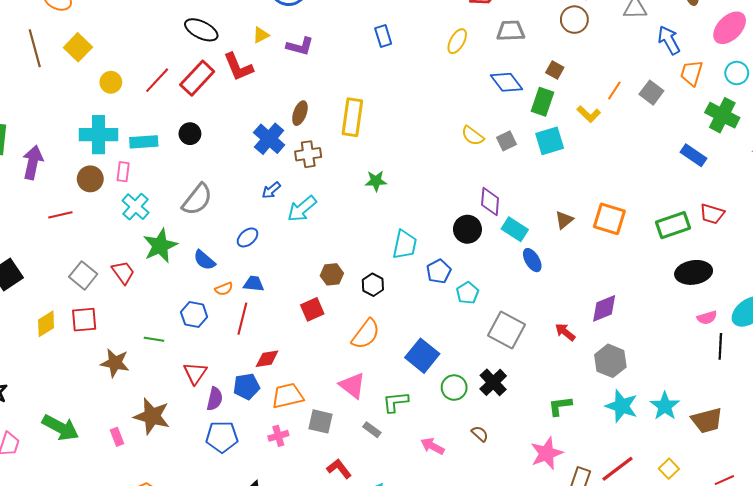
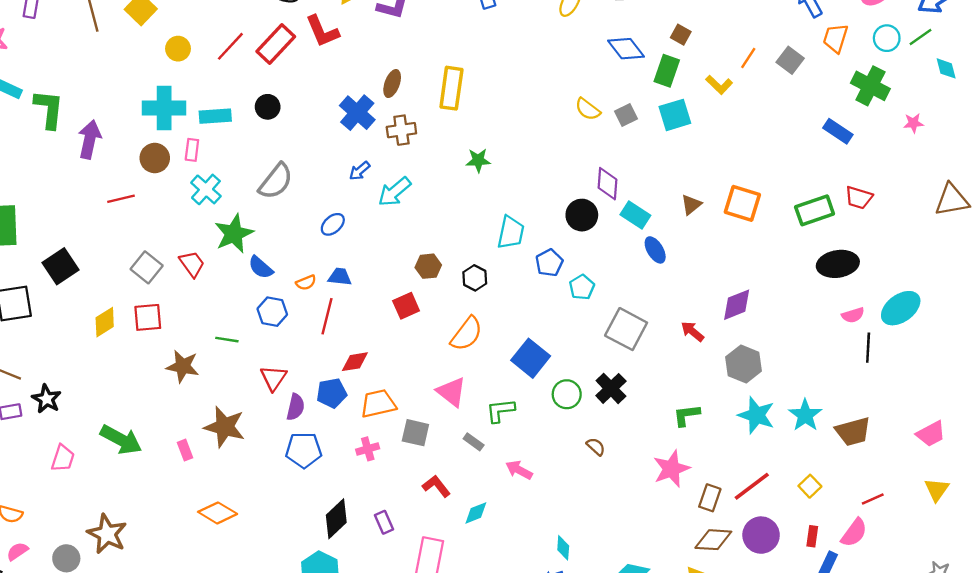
blue semicircle: (204, 260) -> (261, 267), moved
pink arrow: (433, 446) -> (519, 470), moved

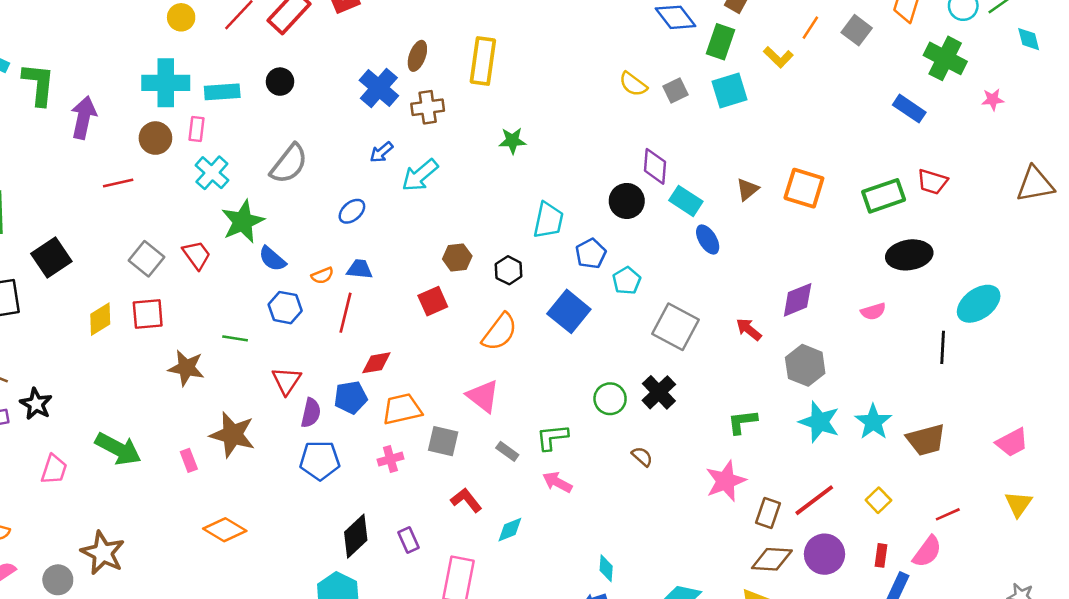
pink semicircle: (853, 315) -> (873, 311), moved
blue square: (531, 358) -> (569, 311), moved
green L-shape: (500, 411) -> (552, 437), moved

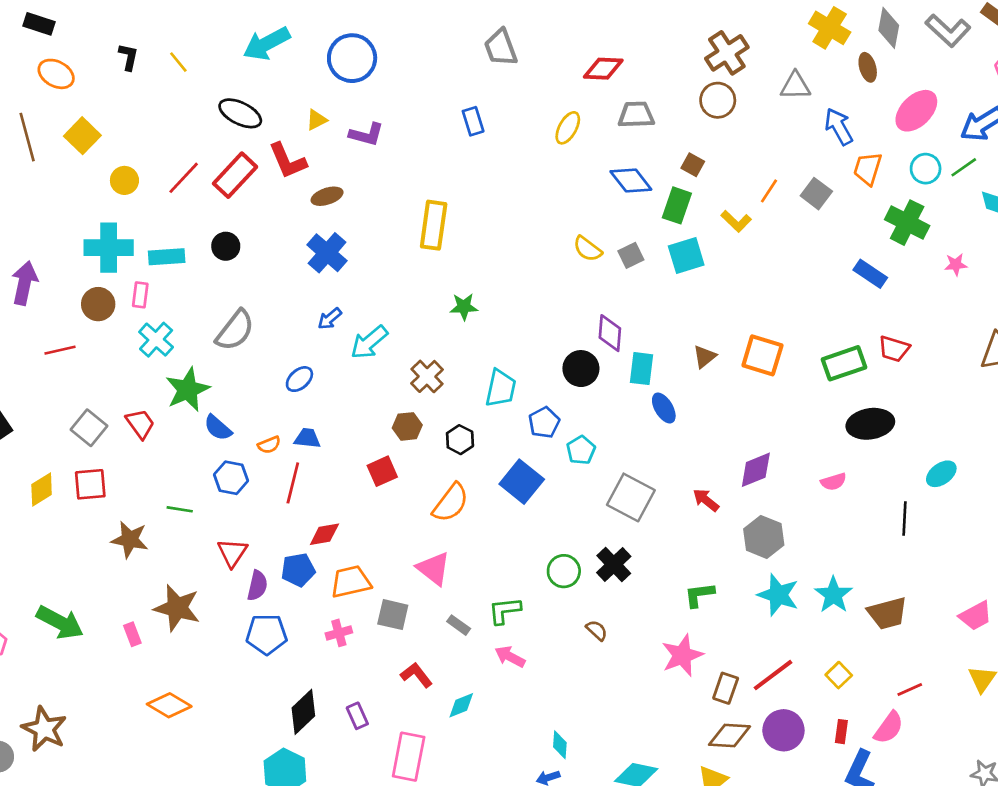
brown ellipse: (417, 56) -> (327, 196), moved, turned 52
brown cross: (428, 107) -> (427, 376), moved, turned -36
cyan rectangle: (686, 201) -> (641, 369), turned 64
cyan ellipse: (979, 304) -> (941, 474), size x0.7

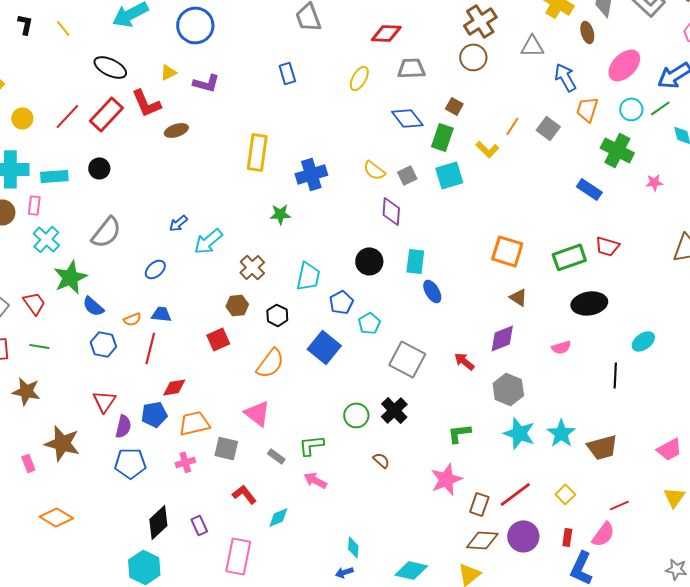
blue cross: (327, 253) -> (311, 174), moved, turned 32
purple diamond: (610, 333) -> (391, 211), moved
brown triangle: (705, 357) -> (518, 297), moved, turned -48
green line: (180, 509) -> (39, 346), moved

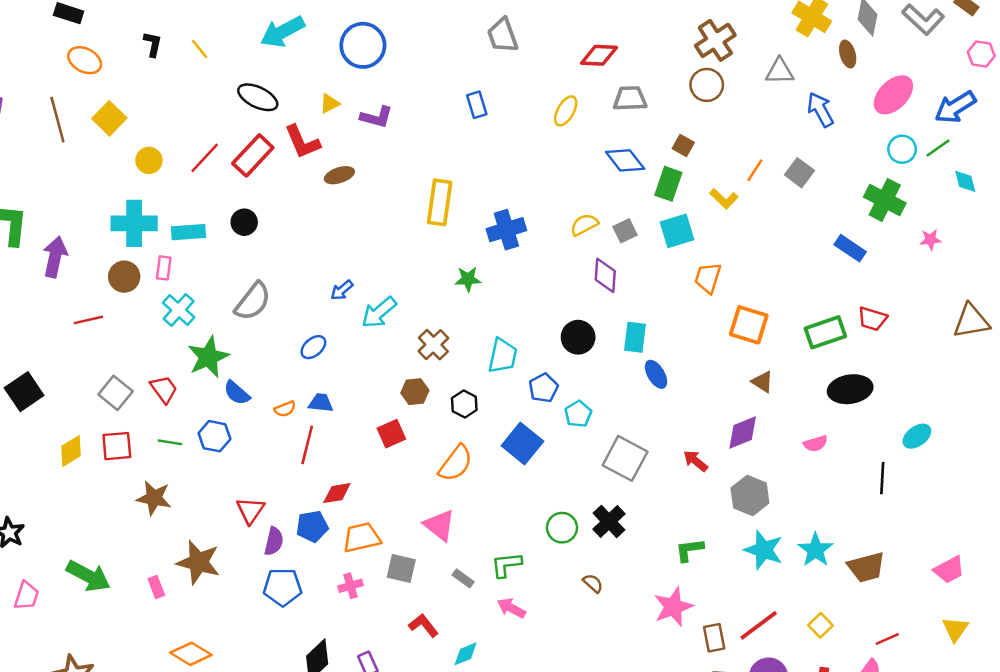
orange trapezoid: (587, 109) -> (708, 278), moved
yellow semicircle: (374, 170) -> (584, 225), turned 115
blue hexagon: (103, 344) -> (214, 436), moved
brown rectangle: (479, 504) -> (714, 638), turned -30

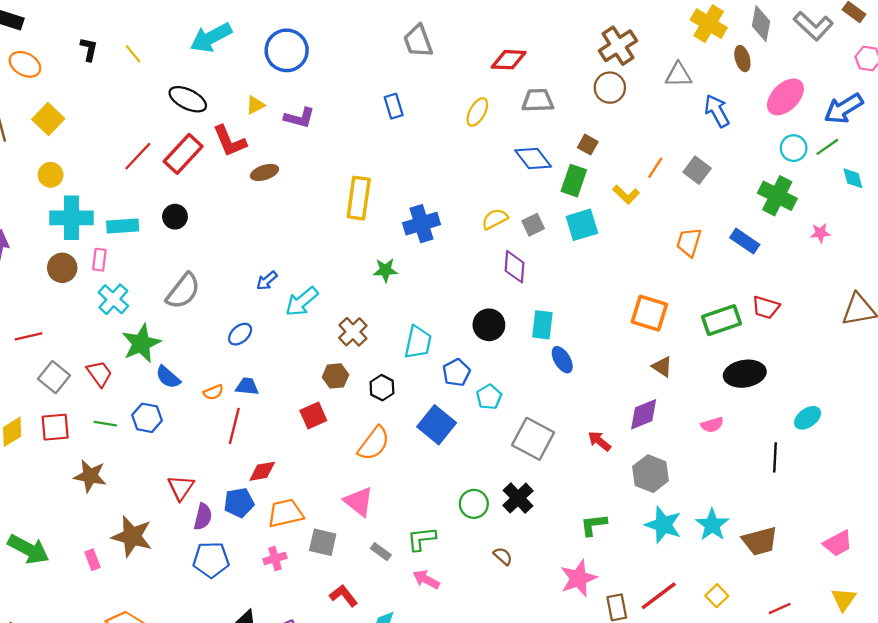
yellow circle: (149, 160) -> (51, 175), moved
orange trapezoid: (708, 278) -> (689, 242), moved
red line: (88, 320) -> (28, 336), moved

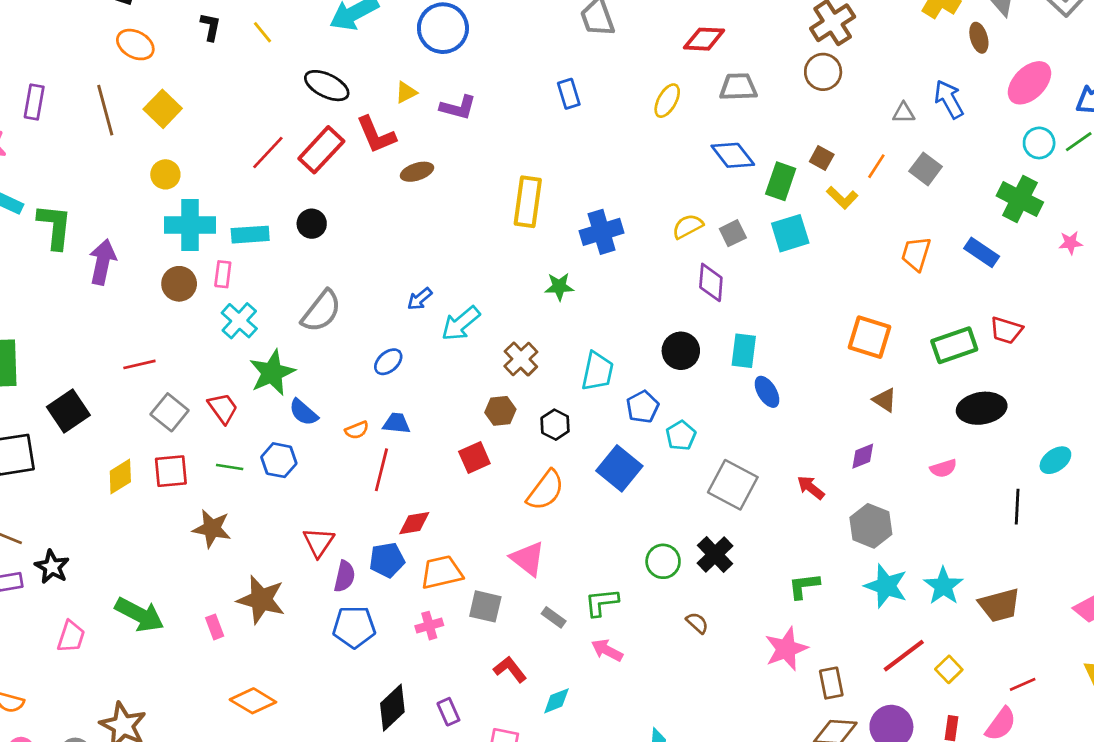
gray triangle: (678, 75) -> (904, 113), moved, size x0.7
brown square: (588, 145) -> (822, 158), moved
purple diamond: (644, 414) -> (863, 456), size x0.7
red line: (659, 596) -> (904, 656), moved

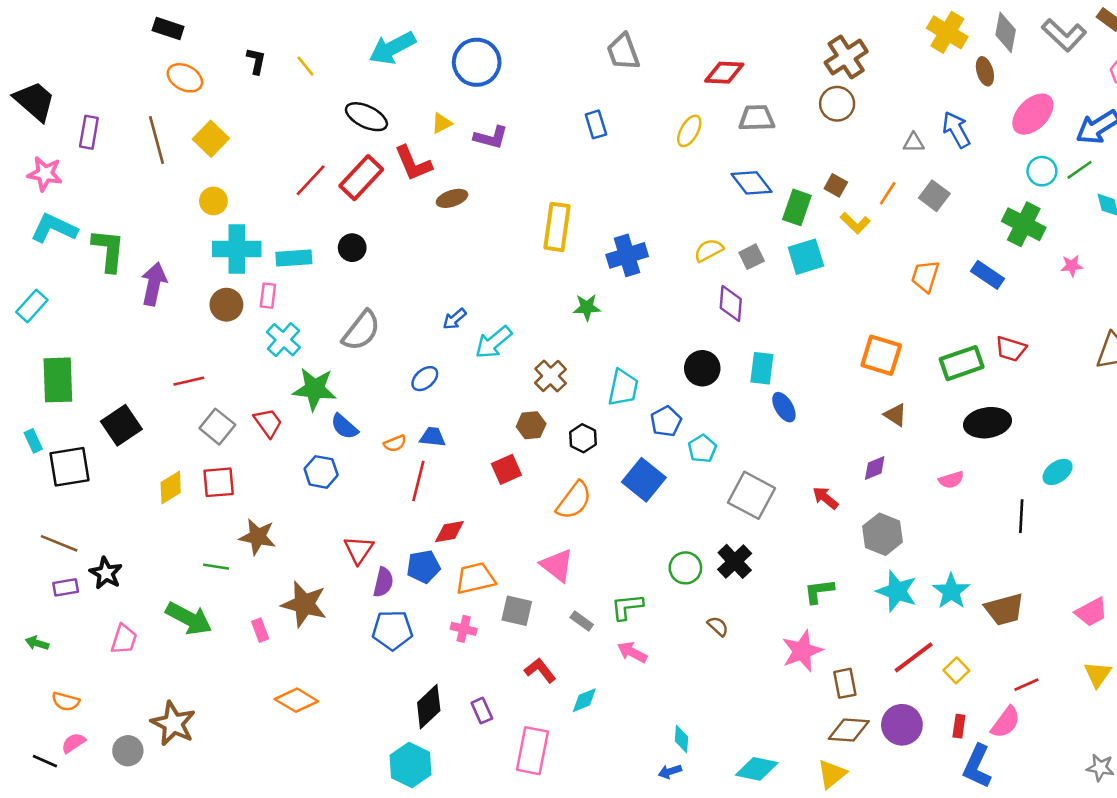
green star: (272, 373) -> (315, 389), turned 30
green line: (230, 467) -> (216, 567), moved
pink cross: (429, 626) -> (464, 629), turned 30

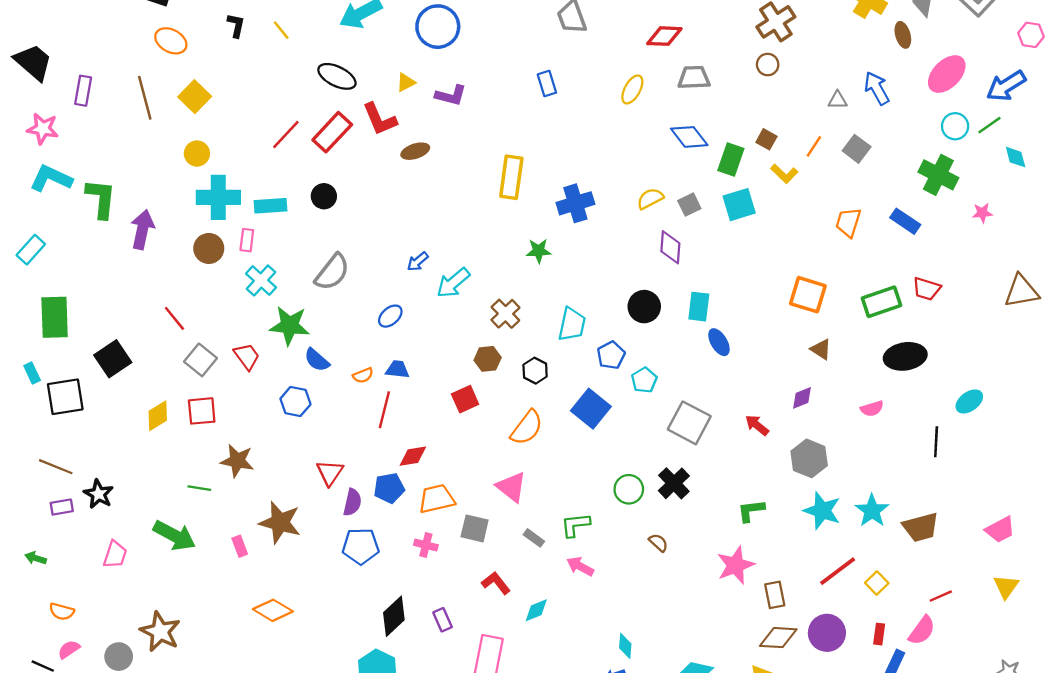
brown circle: (837, 104) -> (768, 65), size x0.7
red line: (189, 381) -> (174, 318), turned 64

